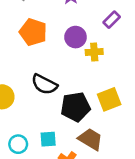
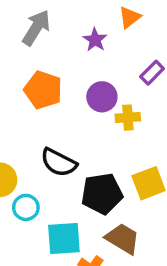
cyan square: (48, 139) -> (64, 239), size x1.5
cyan circle: (18, 144) -> (26, 207), moved

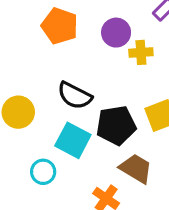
cyan circle: (26, 207) -> (43, 172), moved
cyan square: (64, 239) -> (73, 140), moved, turned 32

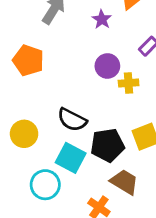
orange pentagon: (60, 26) -> (28, 60), moved
cyan circle: (43, 172) -> (45, 185), size x1.4

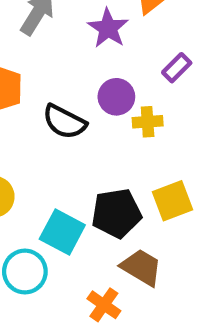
purple star: (102, 19) -> (108, 28), size x1.4
black semicircle: (72, 120) -> (64, 122), moved

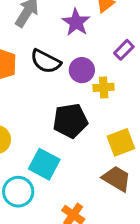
black semicircle: (64, 122) -> (46, 61), moved
black pentagon: (116, 213) -> (70, 121), moved
brown trapezoid: (141, 267) -> (117, 179), moved

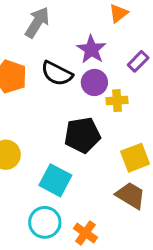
purple star: (76, 22) -> (91, 49), moved
cyan circle: (18, 192) -> (45, 222), moved

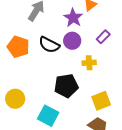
purple star: (91, 49) -> (73, 18), moved
purple circle: (94, 82) -> (72, 41), moved

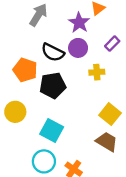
orange pentagon: (18, 47) -> (25, 70), moved
black pentagon: (66, 86) -> (53, 85), moved
yellow square: (101, 101) -> (110, 114), turned -30

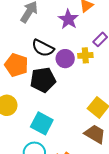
purple circle: (78, 48) -> (65, 59), moved
yellow cross: (97, 72) -> (85, 55), moved

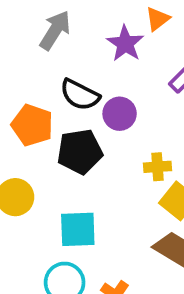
yellow cross: (85, 55) -> (157, 167), moved
cyan square: (42, 123) -> (78, 229), turned -30

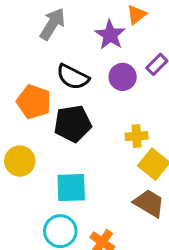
purple circle: (120, 114) -> (123, 77), moved

